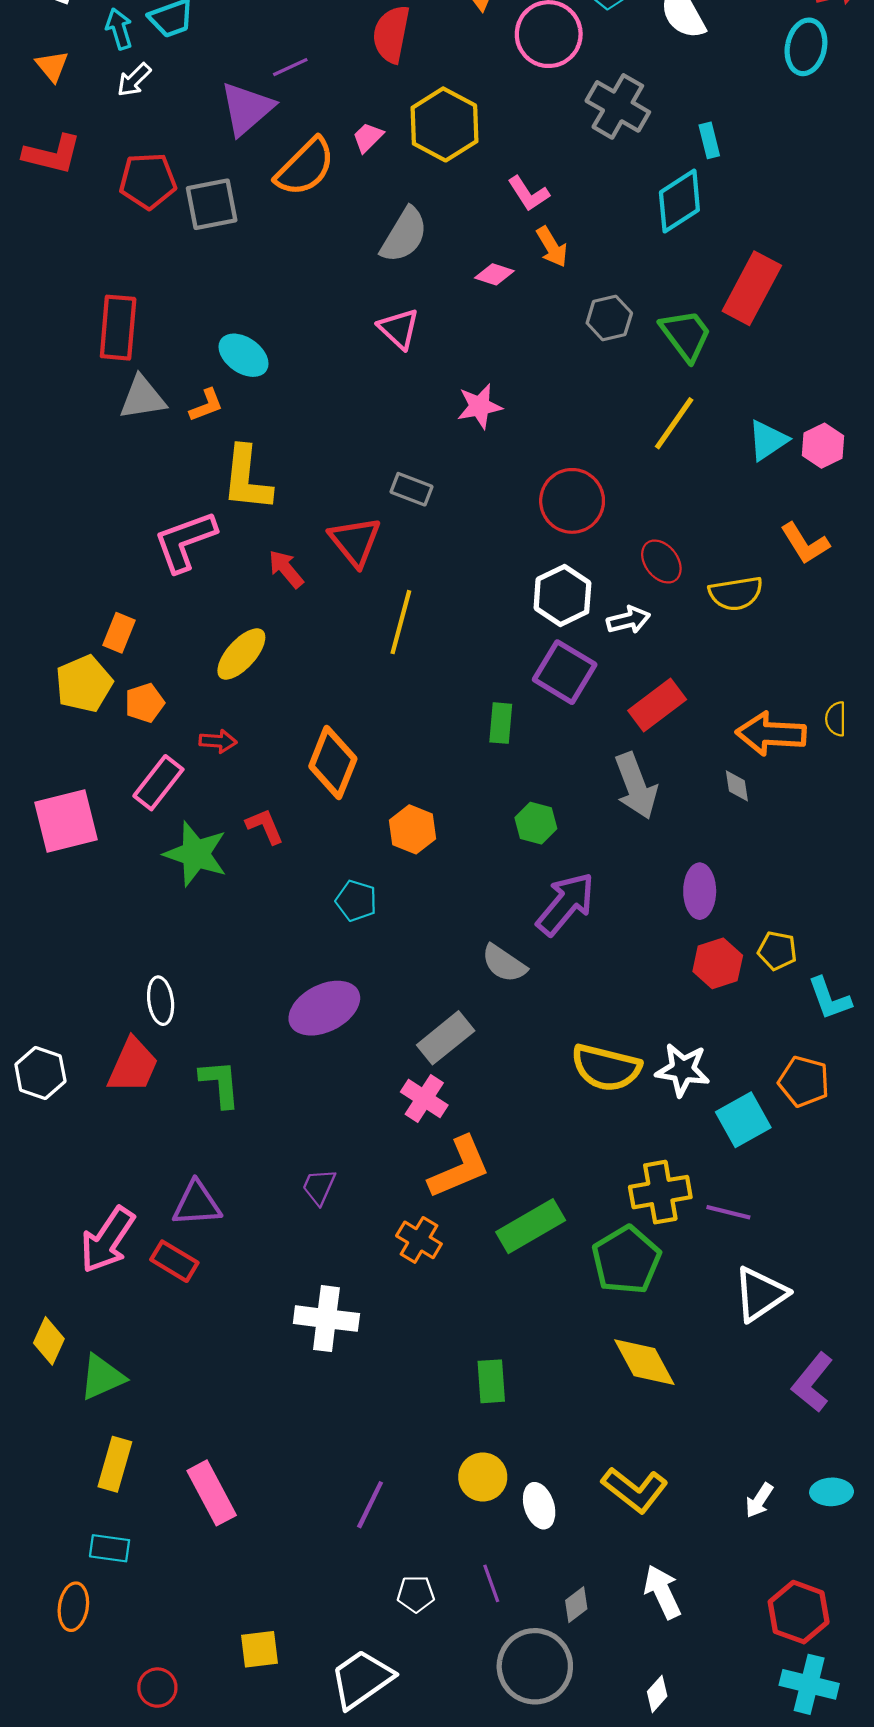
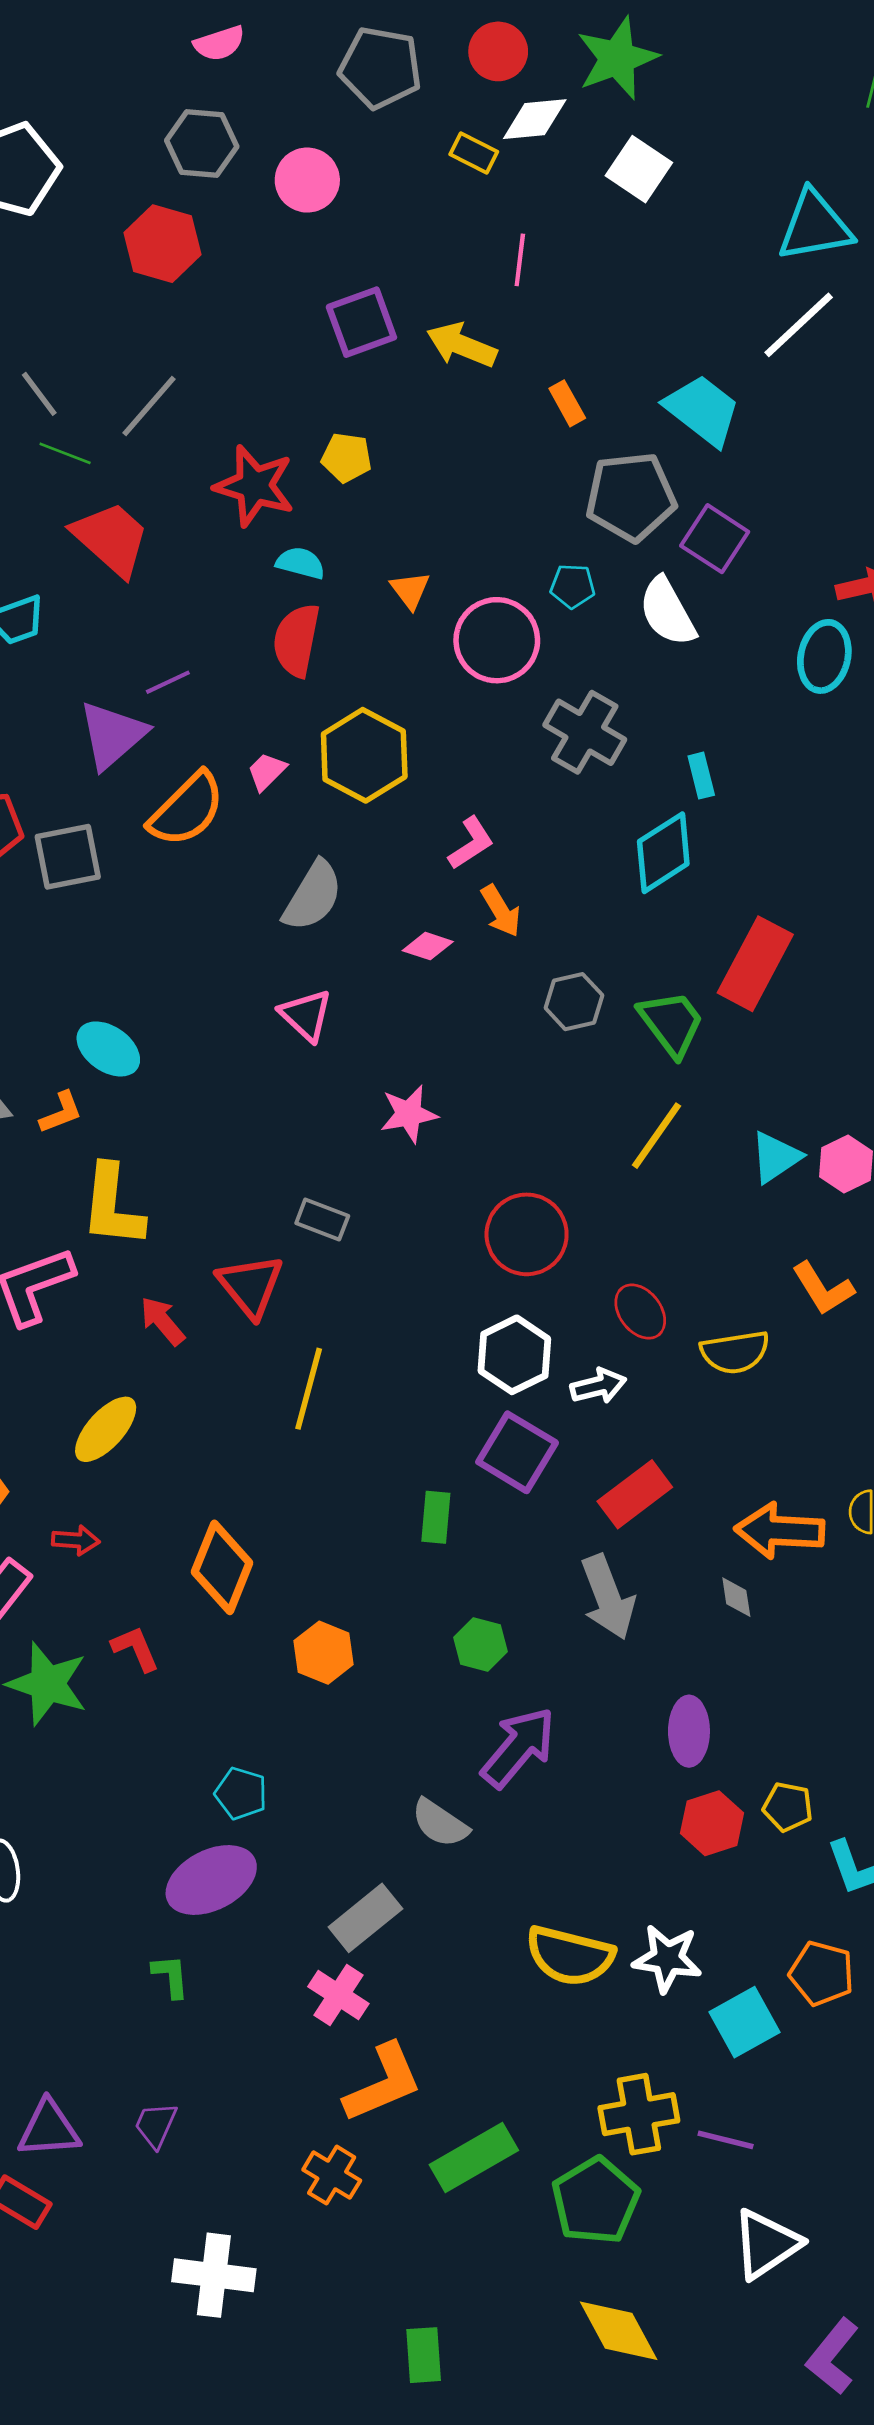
pink L-shape: (528, 194) -> (471, 843), turned -90
cyan pentagon: (356, 901) -> (241, 1793), moved
green L-shape: (220, 1084) -> (171, 1976), moved, size x0.7
purple trapezoid: (319, 1187) -> (156, 2125), moved

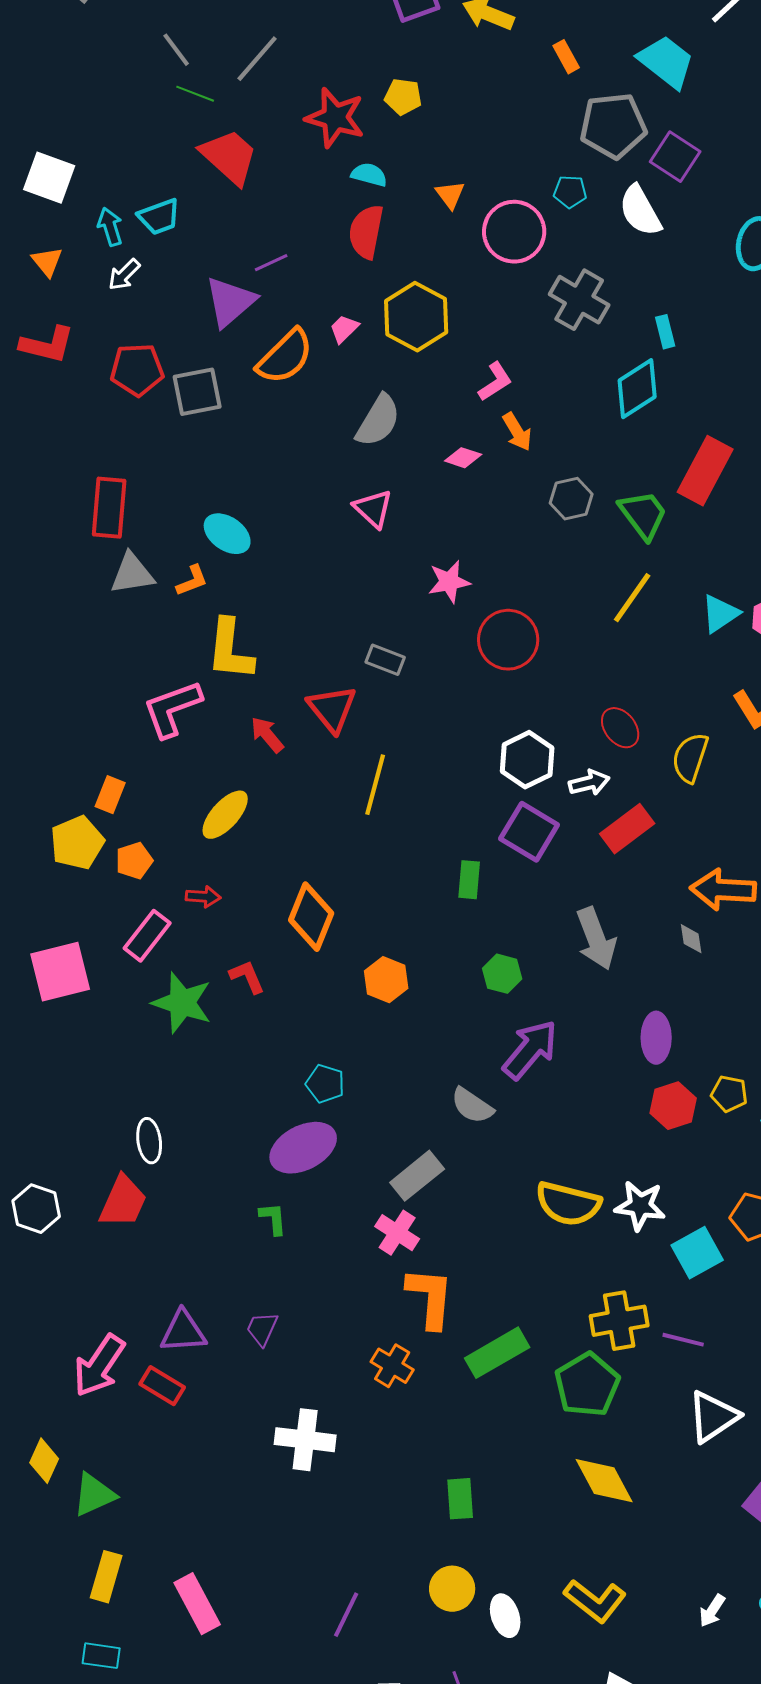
red circle: (527, 1234) -> (508, 640), moved
yellow semicircle: (735, 1352) -> (690, 758), turned 117
red rectangle: (635, 1494) -> (627, 829), moved
orange L-shape: (383, 2083) -> (430, 1298), turned -62

